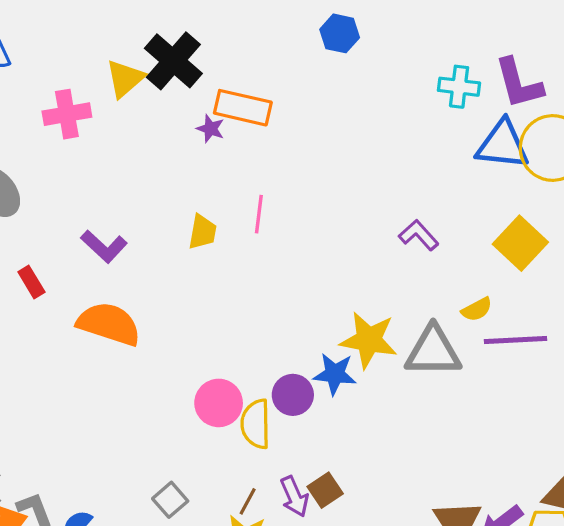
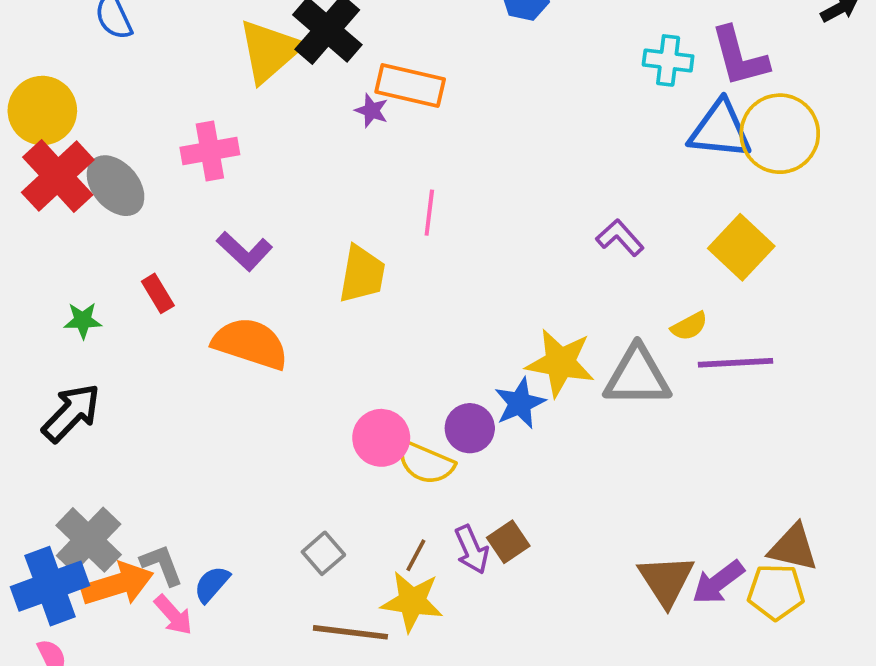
yellow triangle: (125, 79) -> (270, 51), size x1.4
pink cross: (67, 114) -> (210, 151), moved
yellow trapezoid: (202, 232) -> (362, 274), moved, size x1.4
blue star: (335, 374) -> (520, 403), turned -30
yellow semicircle: (256, 424) -> (425, 463), turned -66

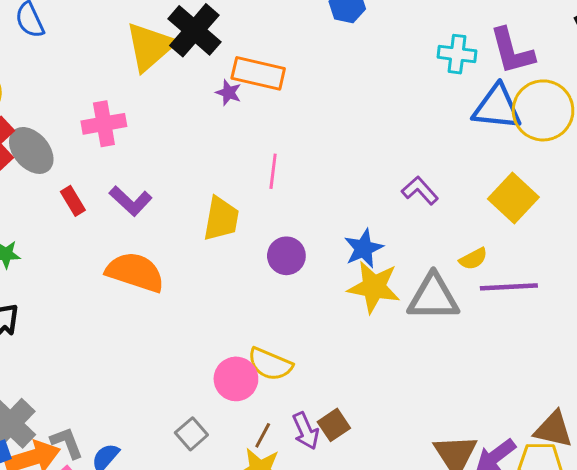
red rectangle: (158, 293) -> (73, 201), moved
blue star: (520, 403) -> (364, 248), moved
purple circle: (470, 428) -> (286, 256), moved
pink circle: (381, 438) -> (236, 379), moved

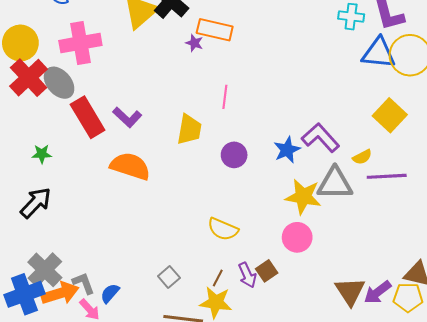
pink cross: (104, 124) -> (80, 43), moved, size x1.4
purple L-shape: (420, 191) -> (321, 138), moved, size x1.5
red rectangle: (73, 201) -> (88, 117), size x2.0
yellow star: (374, 287) -> (303, 197), moved
pink circle: (236, 379) -> (297, 237), moved

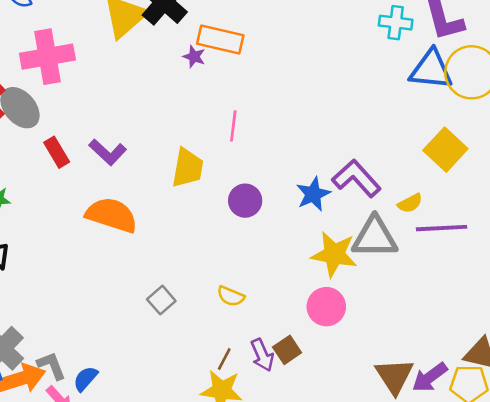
red rectangle: (88, 117) -> (57, 152), size x0.6
yellow semicircle: (223, 229) -> (231, 296), size x0.7
gray square: (169, 277) -> (161, 300), moved

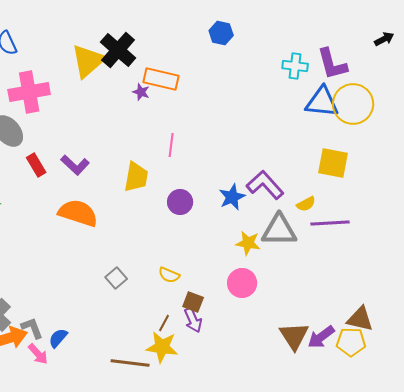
yellow square: (445, 150) -> (333, 163), turned -32
yellow star: (334, 254) -> (248, 243), size x0.7
brown square: (287, 350) -> (193, 302), moved, turned -35

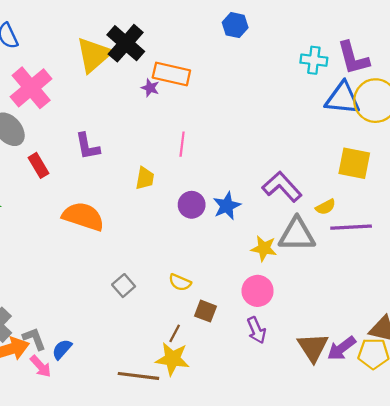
pink cross: (29, 92) -> (31, 88), turned -30
purple L-shape: (75, 165) -> (87, 146), moved, turned 36
yellow trapezoid: (136, 177) -> (145, 178), size x0.7
blue star: (232, 197) -> (227, 206), moved
purple arrow: (193, 320) -> (256, 330), moved

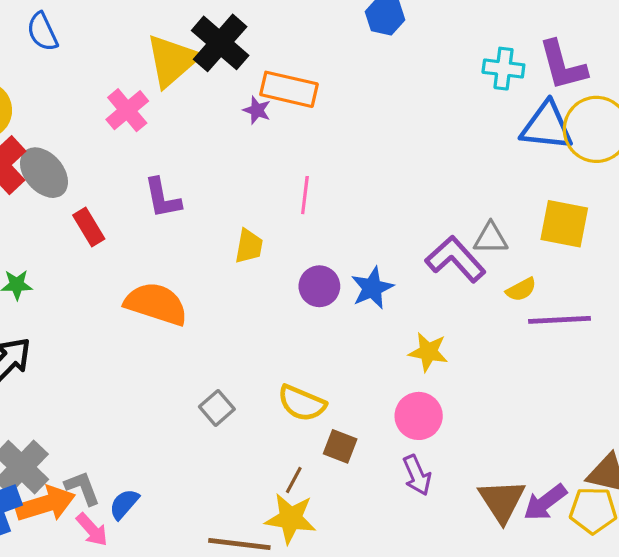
pink cross: (31, 88) -> (127, 110), moved, size x0.7
gray triangle: (297, 235) -> (491, 238), moved, size x0.6
yellow semicircle: (180, 282) -> (302, 403), size x1.4

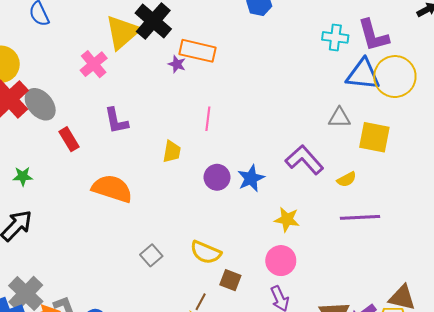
gray triangle: (491, 238) -> (339, 118), moved
purple line: (560, 320) -> (360, 217), moved

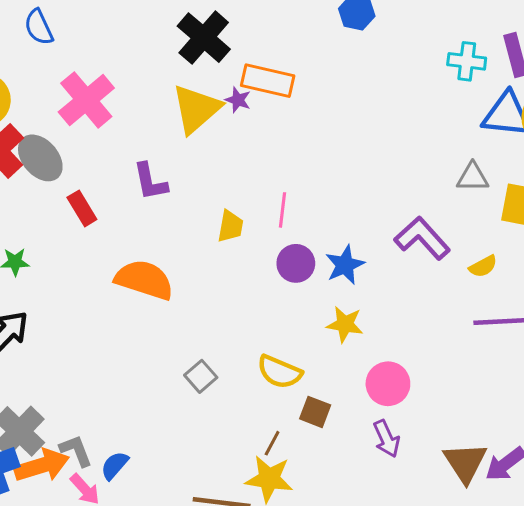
yellow triangle: (122, 32) -> (196, 109), moved
pink cross: (94, 64) -> (86, 100), moved, size x1.4
pink line: (208, 119) -> (282, 210), moved
yellow star: (287, 219) -> (345, 324), moved

